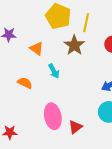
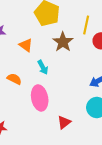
yellow line: (86, 23) -> (86, 25), moved
pink ellipse: (53, 116) -> (40, 98), moved

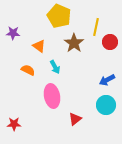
orange semicircle: (14, 79) -> (28, 70), moved

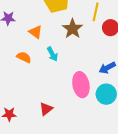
pink ellipse: (52, 96) -> (81, 85), moved
red triangle: (75, 119) -> (46, 109), moved

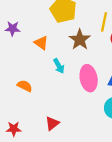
orange semicircle: (24, 57) -> (25, 86), moved
pink ellipse: (81, 85) -> (89, 78), moved

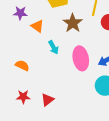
purple star: (13, 29) -> (20, 13), moved
red star: (14, 129) -> (23, 97), moved

